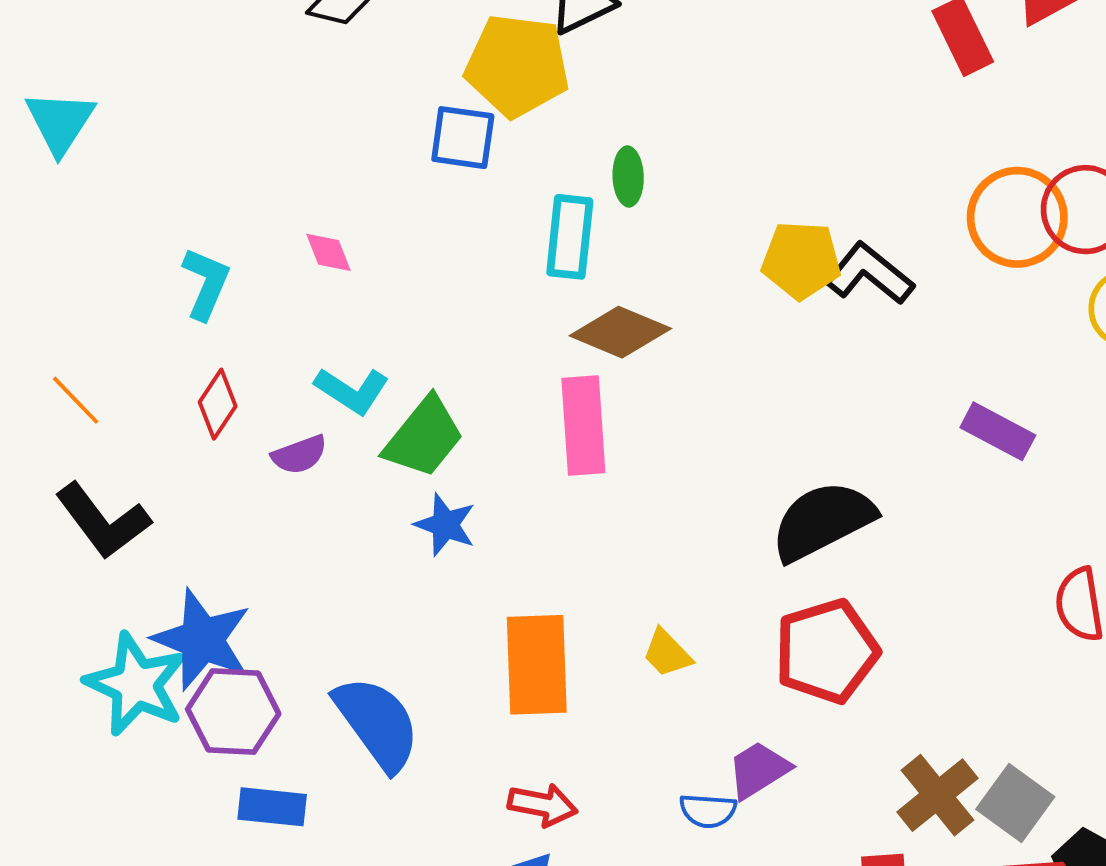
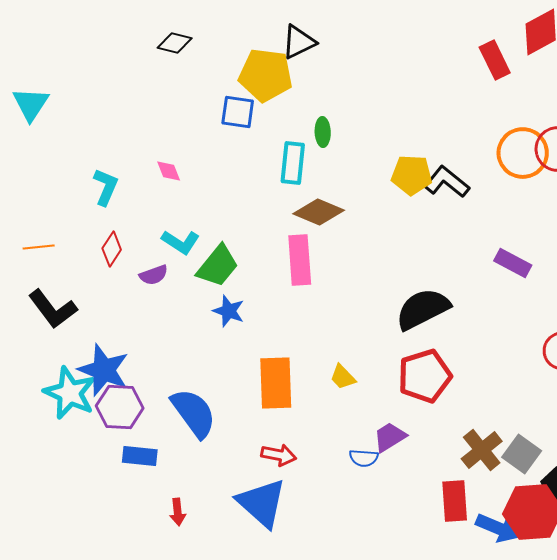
orange line: (76, 400) -> (39, 247), turned -52

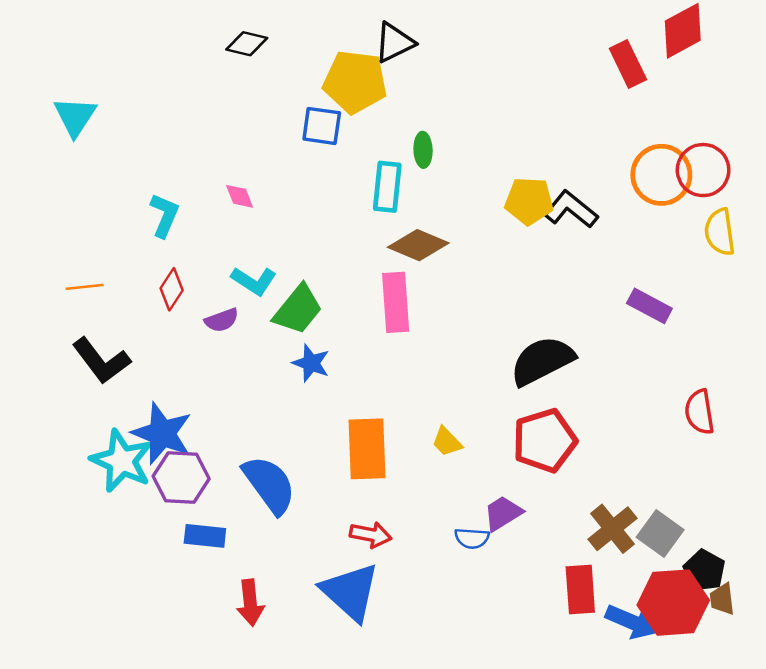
red arrow: (178, 512) -> (250, 603), size x1.4

